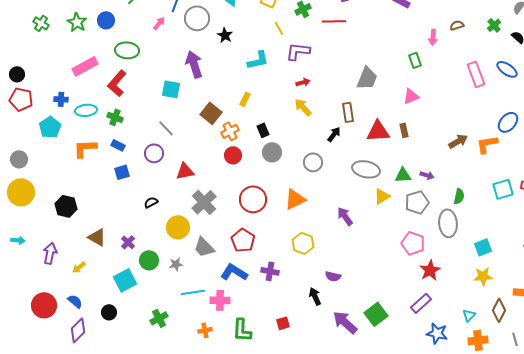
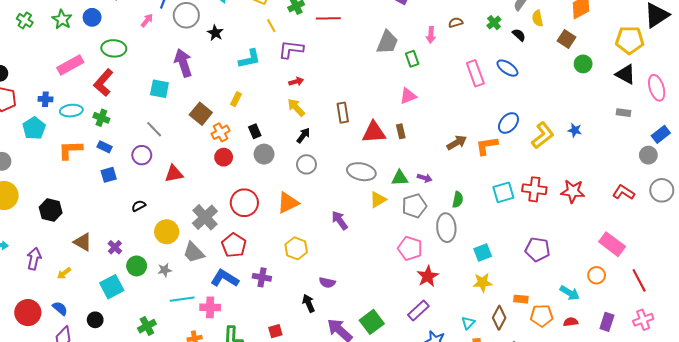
gray trapezoid: (367, 78) -> (387, 42), moved
black arrow: (334, 134) -> (303, 135), moved
gray cross: (204, 202) -> (205, 217), moved

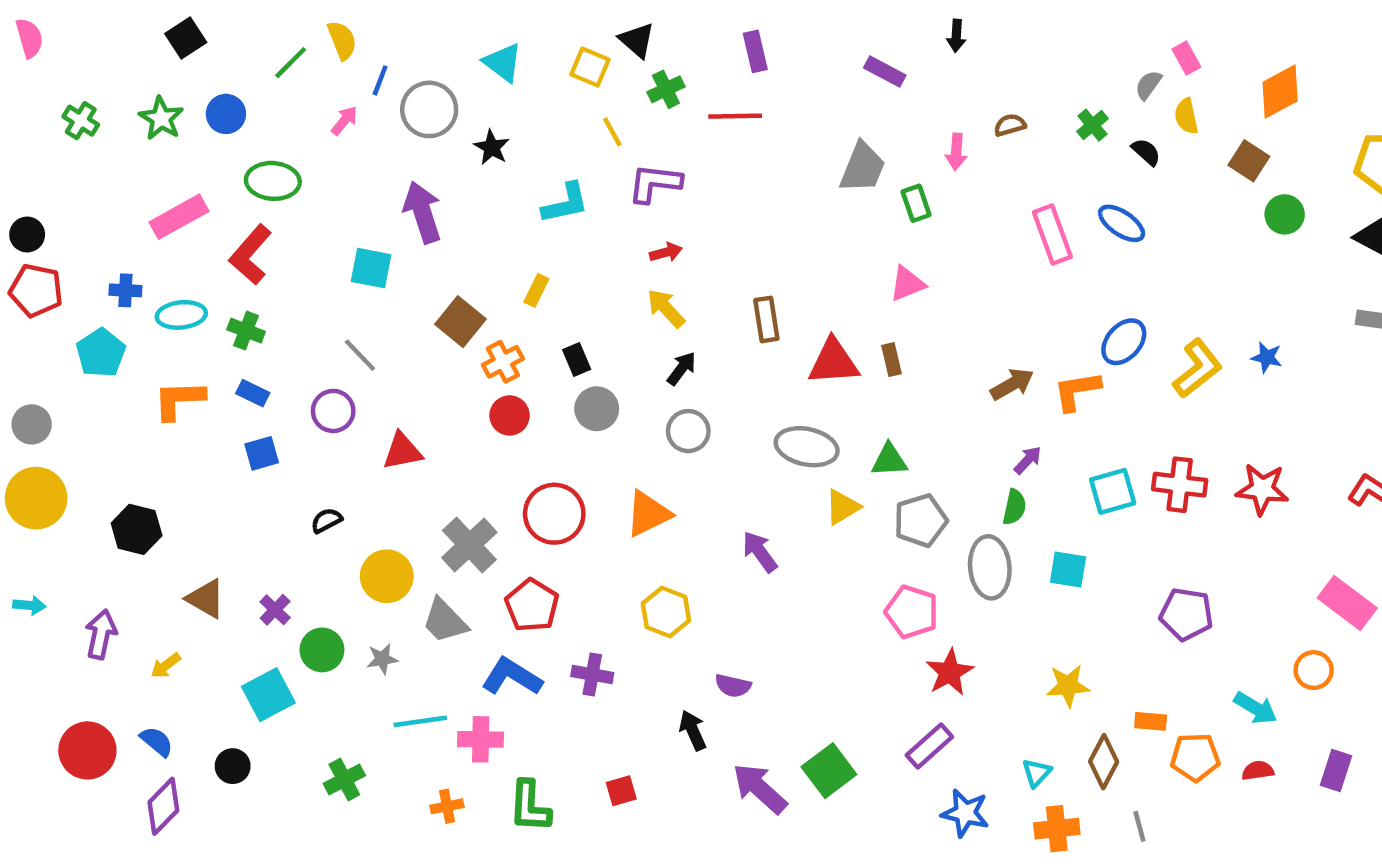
purple arrow: (425, 178) -> (1028, 460), moved, turned -64
cyan square: (483, 252) -> (1068, 570), moved, turned 30

